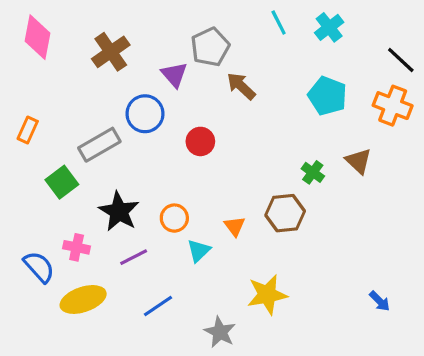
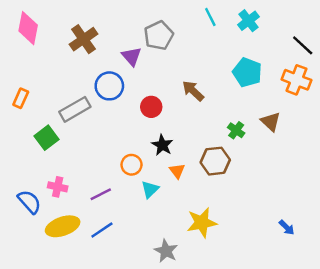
brown arrow: (241, 86) -> (193, 91), moved
black star: (119, 211) -> (162, 145), moved, size x0.7
blue line: (158, 306) -> (102, 230), moved

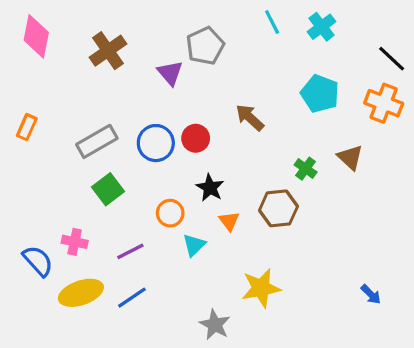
blue circle: (109, 86) -> (156, 143), moved
green square: (47, 138) -> (108, 189), moved

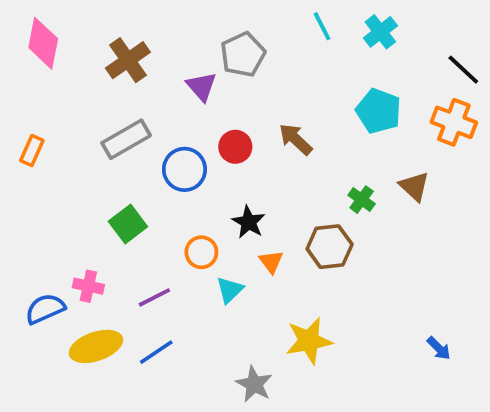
red circle: (196, 138) -> (235, 147), moved
gray rectangle: (97, 141) -> (126, 139), moved
blue semicircle: (38, 261) -> (45, 309), turned -72

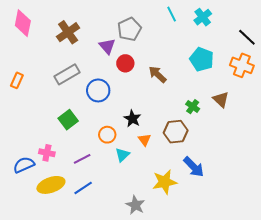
red circle: (235, 147) -> (125, 63), moved
blue arrow: (439, 348) -> (194, 167), moved, size x1.6

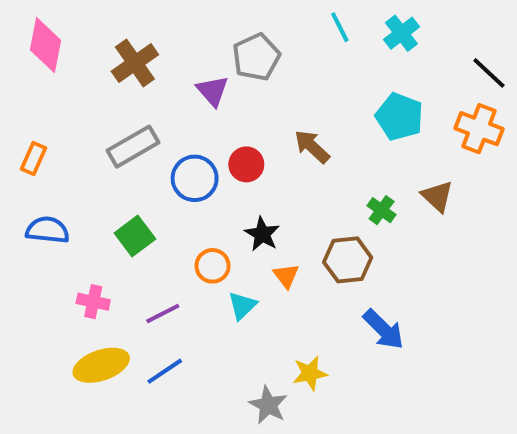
red circle: (125, 63) -> (246, 164), moved
blue semicircle: (24, 165) -> (47, 230), moved, turned 30
yellow star: (165, 182) -> (310, 373), moved, size x0.7

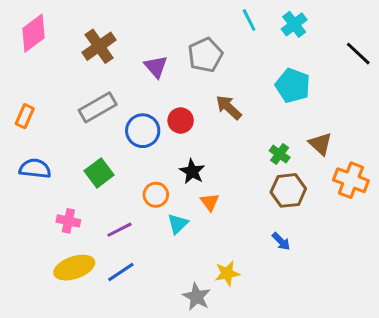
pink diamond: (45, 45) -> (33, 33), turned 42
gray pentagon: (256, 57) -> (205, 55), moved
orange cross: (479, 129) -> (351, 180), moved
brown hexagon: (348, 260) -> (288, 190), moved
blue arrow: (384, 329) -> (281, 241), size x0.6

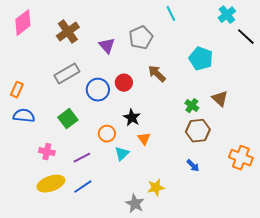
cyan cross: (294, 24) -> (227, 15), moved
orange rectangle: (25, 116) -> (17, 90), moved
orange cross: (351, 180) -> (241, 158), moved

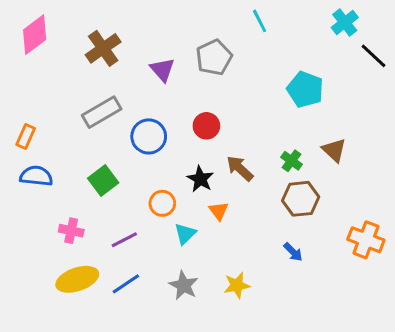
brown arrow: (157, 74) -> (240, 168), moved
red circle: (124, 83) -> (206, 126), moved
gray star: (135, 204) -> (184, 285), moved

